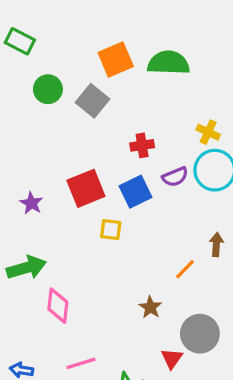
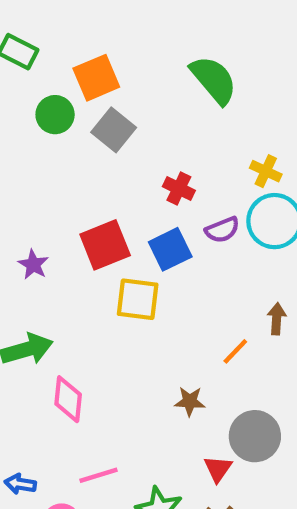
orange square: (116, 59) -> (96, 78), moved
green semicircle: (169, 63) -> (214, 80), turned 48
red cross: (142, 145) -> (179, 188), turned 35
yellow square: (111, 230) -> (138, 299), size x1.5
brown star: (150, 307) -> (190, 401), turned -30

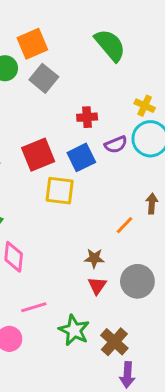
red cross: (179, 188) -> (87, 117), turned -30
red triangle: (218, 469) -> (97, 286), moved

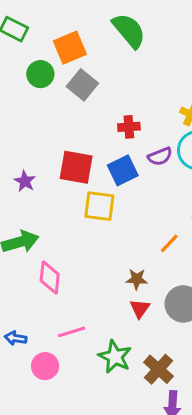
green semicircle: (110, 45) -> (129, 31), moved
red square: (38, 155) -> (76, 167), turned 32

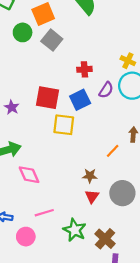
purple semicircle: (160, 156) -> (106, 90), turned -35
pink diamond: (50, 278) -> (29, 175), turned -30

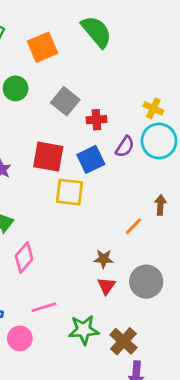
green circle: (23, 32) -> (16, 88), moved
gray square: (52, 40) -> (65, 101), moved
pink diamond: (29, 175) -> (24, 257), turned 65
green star: (75, 230) -> (84, 330), turned -30

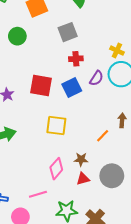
gray square: (65, 101) -> (68, 32), moved, turned 30
yellow square: (69, 192) -> (56, 125), moved
pink diamond: (24, 257) -> (56, 169), moved
red triangle: (106, 286) -> (83, 179), turned 40

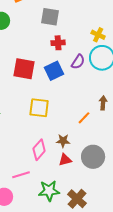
gray square: (68, 32) -> (50, 17), turned 30

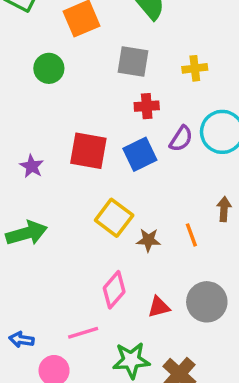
yellow cross: (98, 35) -> (195, 68), moved, turned -32
yellow square: (39, 108) -> (114, 218), turned 30
orange line: (84, 118) -> (191, 235), turned -64
brown star: (63, 141) -> (148, 240), moved

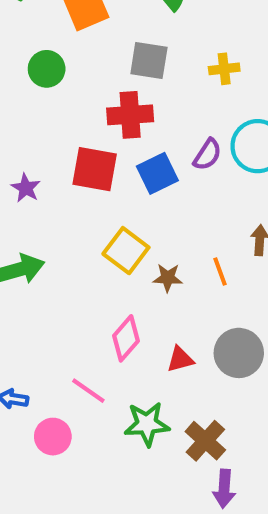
red cross: (147, 106) -> (130, 115), moved, size x1.5
pink line: (83, 333) -> (88, 391), turned 52

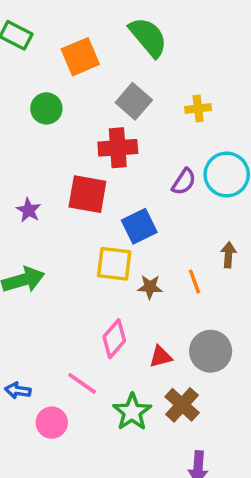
gray square: (149, 60) -> (134, 101), turned 32
blue square: (157, 173) -> (139, 226), moved
yellow square: (126, 251) -> (114, 264), turned -30
green star: (147, 424) -> (132, 412), turned -30
brown cross: (205, 441) -> (182, 405), moved

